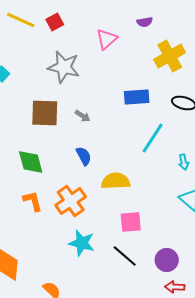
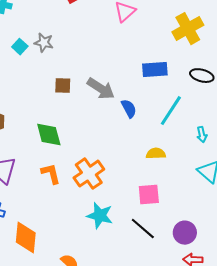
gray star: (64, 67) -> (44, 43), moved, size x0.6
brown square: (45, 113) -> (63, 86), size x0.6
gray arrow: (83, 116) -> (101, 89), size x1.8
blue semicircle: (84, 156) -> (129, 109), moved
yellow semicircle: (116, 181) -> (156, 154), moved, size x0.7

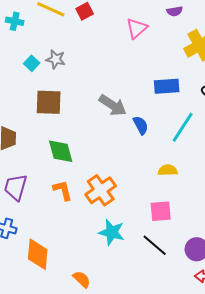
brown square: (63, 86) -> (49, 102), moved, size x1.6

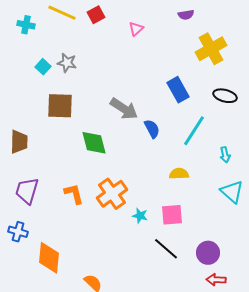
pink triangle: (137, 28) -> (136, 29), moved, size x0.7
blue rectangle: (167, 86) -> (178, 90), turned 65
green diamond: (61, 151) -> (94, 143), moved
cyan star: (112, 232) -> (140, 216), moved, size x0.6

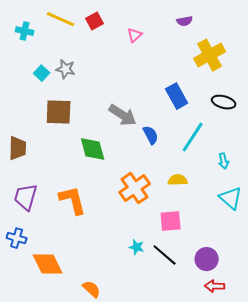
orange L-shape: (74, 194) -> (73, 200), size x1.4
orange cross: (112, 194) -> (135, 188), moved
cyan star: (140, 216) -> (137, 247), moved
orange diamond: (49, 258) -> (48, 264), turned -32

